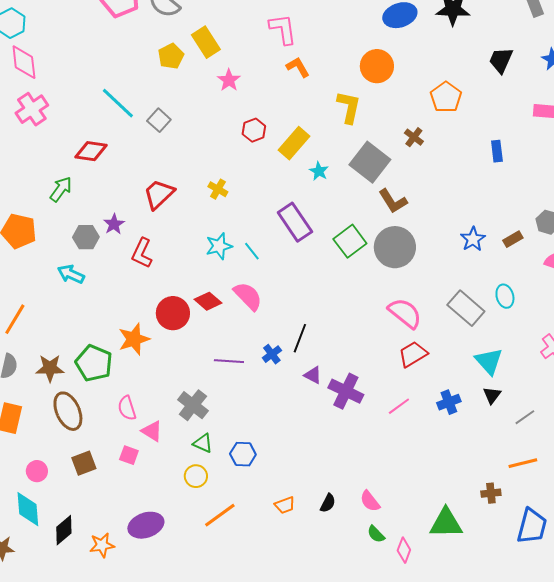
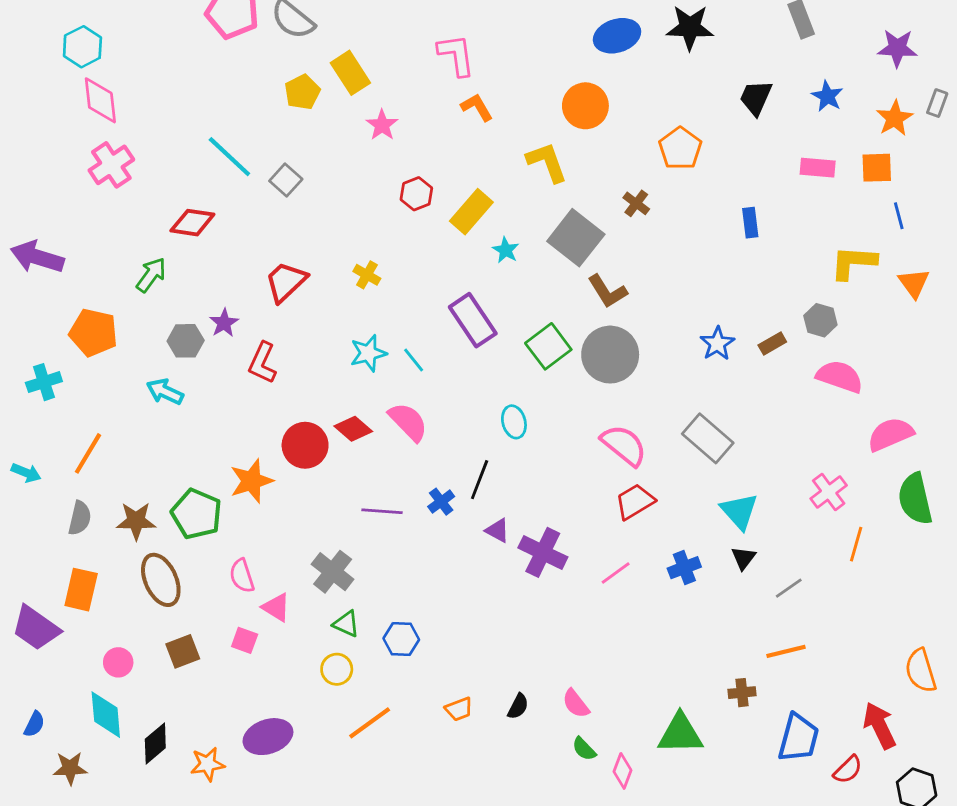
yellow L-shape: (349, 107) -> (547, 162), turned -32
cyan ellipse: (505, 296) -> (514, 422), moved

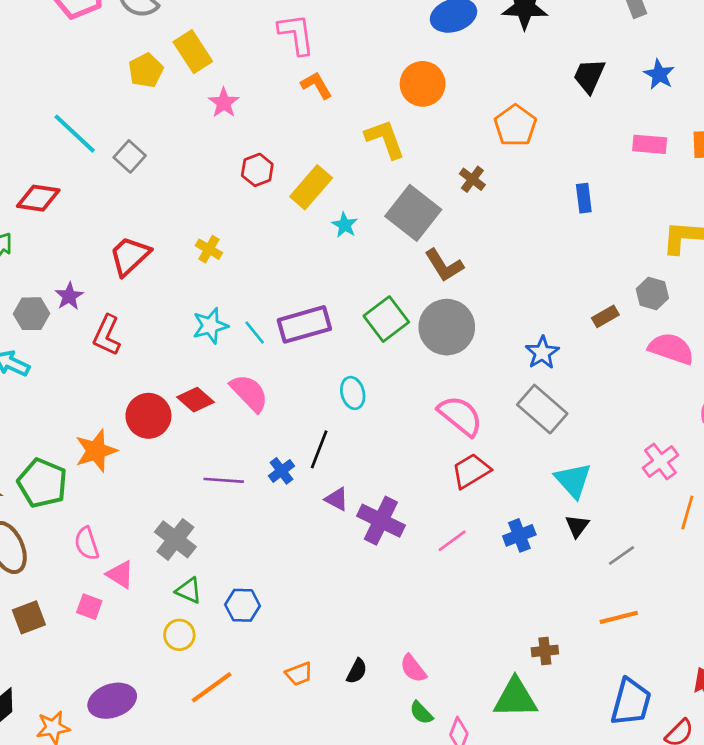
purple rectangle: (473, 320) -> (304, 324), moved, turned -72
blue star: (717, 344) -> (542, 353), moved
brown cross: (742, 693) -> (545, 651), moved

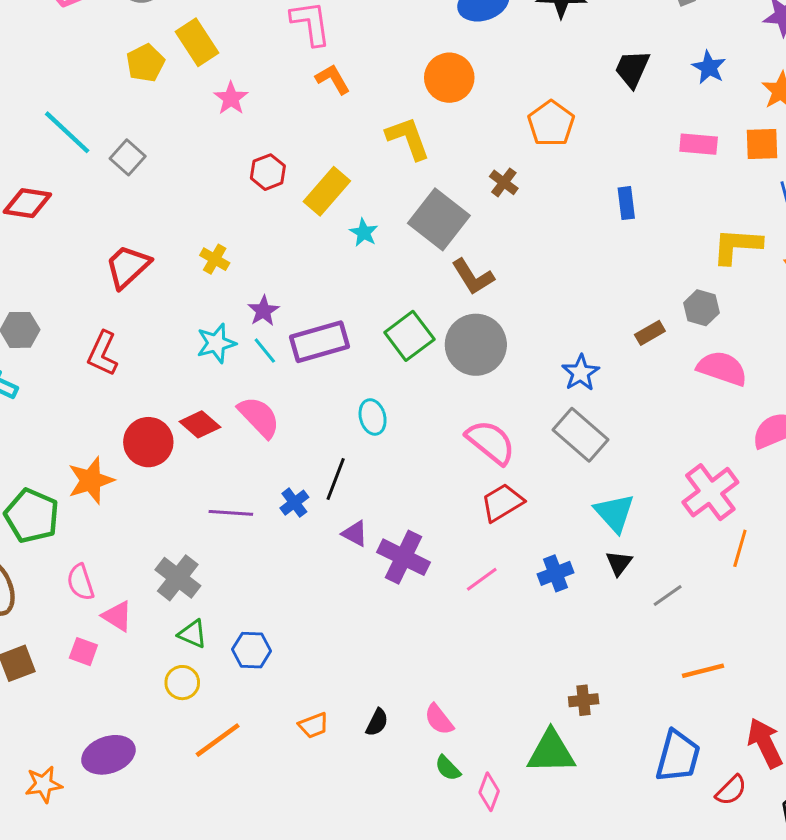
purple star: (69, 296) -> (263, 311), moved
pink cross: (660, 461) -> (710, 492), size x1.4
orange line: (619, 617) -> (703, 671), moved

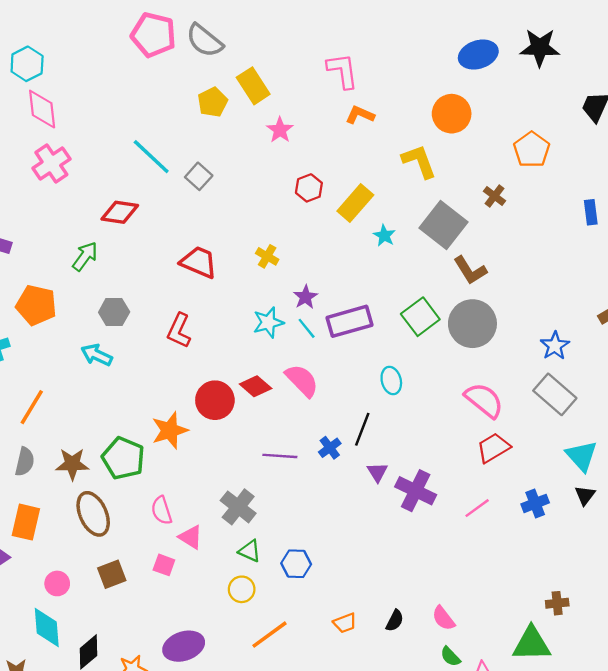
orange L-shape: (333, 79) -> (360, 115), turned -36
red trapezoid: (128, 267) -> (199, 262), turned 66
purple triangle: (355, 534) -> (377, 472), turned 30

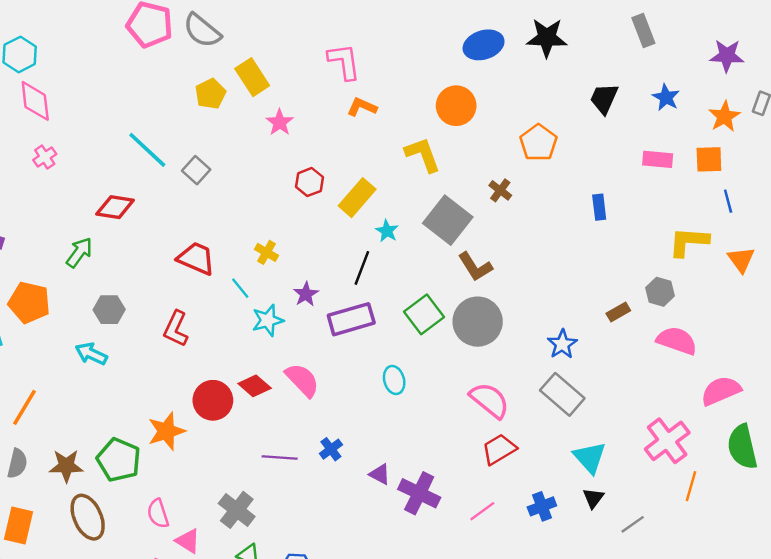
pink cross: (51, 164) -> (45, 157), size x0.6
cyan line: (307, 328) -> (240, 288), moved
black line: (362, 429) -> (362, 268), moved
purple triangle: (377, 472) -> (380, 474), turned -30

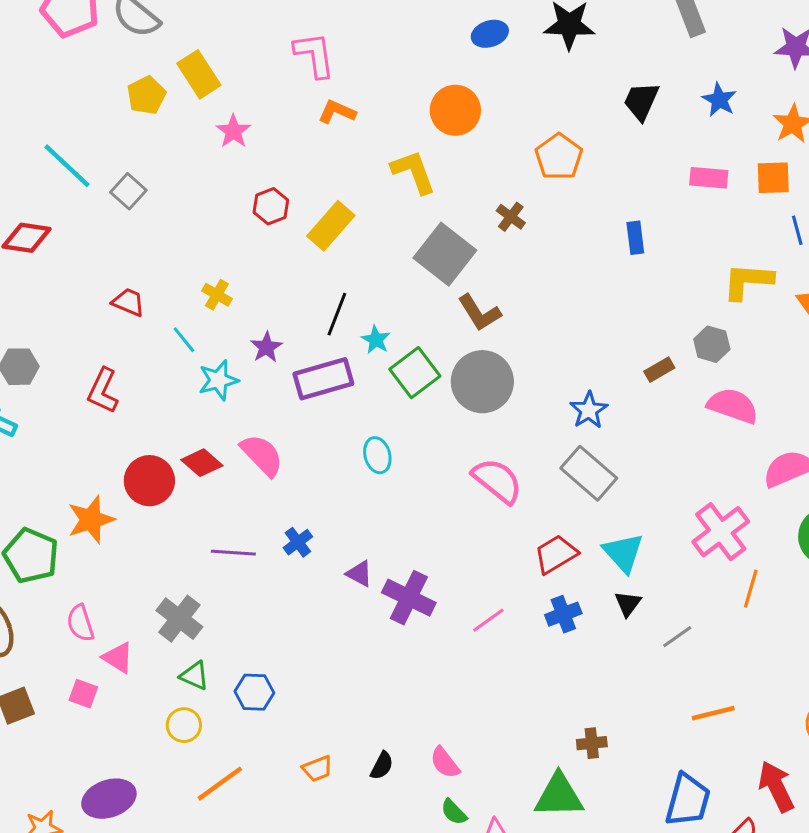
blue ellipse: (484, 45) -> (490, 34), size x0.7
cyan star: (387, 231) -> (376, 340), moved
red trapezoid: (196, 258) -> (128, 302), size x0.7
red trapezoid: (499, 449) -> (556, 554), moved

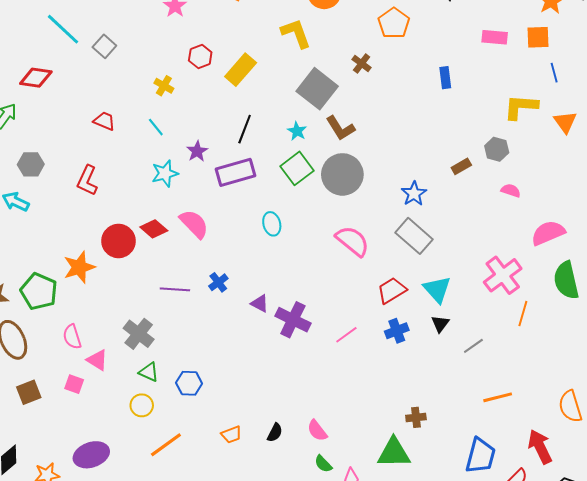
yellow cross: (217, 295) -> (164, 86), moved
cyan line: (184, 340) -> (156, 127), moved
cyan star: (376, 340) -> (297, 131), moved
pink semicircle: (733, 406) -> (511, 191), size x0.6

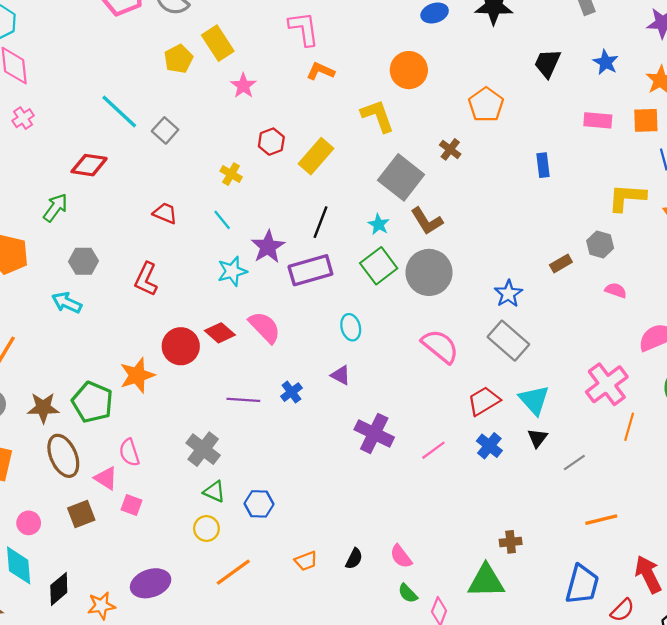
purple star: (197, 151) -> (268, 247), size x1.4
purple triangle: (260, 304) -> (341, 375), moved
blue cross: (397, 331) -> (489, 446), turned -30
pink triangle: (97, 360) -> (106, 478), moved

